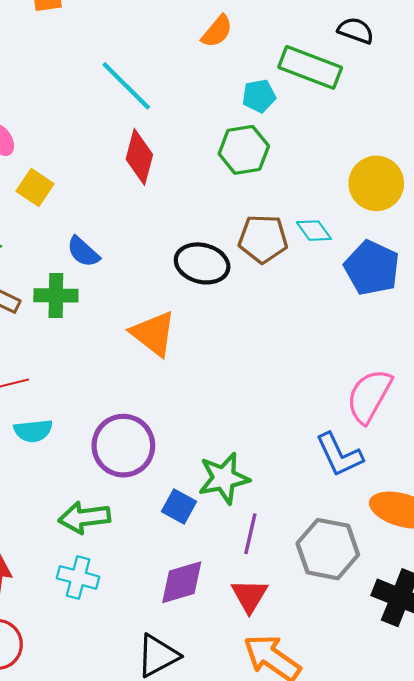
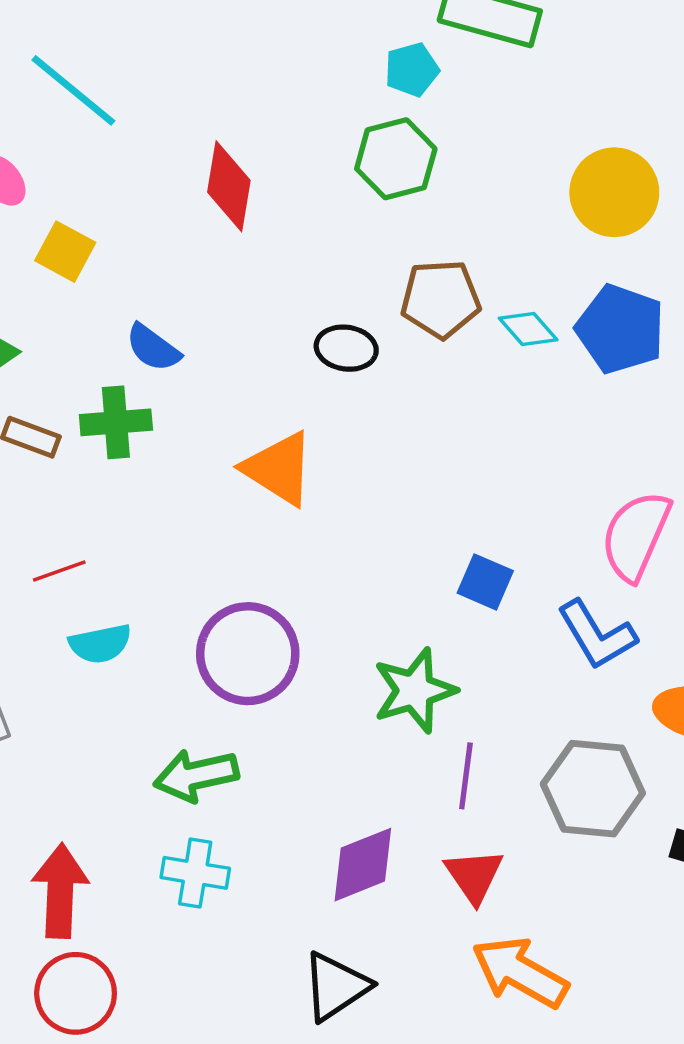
cyan line: (126, 86) -> (73, 90), moved
cyan diamond: (314, 231) -> (528, 329), moved
black ellipse: (202, 263) -> (346, 348), size x0.7
blue square: (179, 507) -> (485, 582), moved

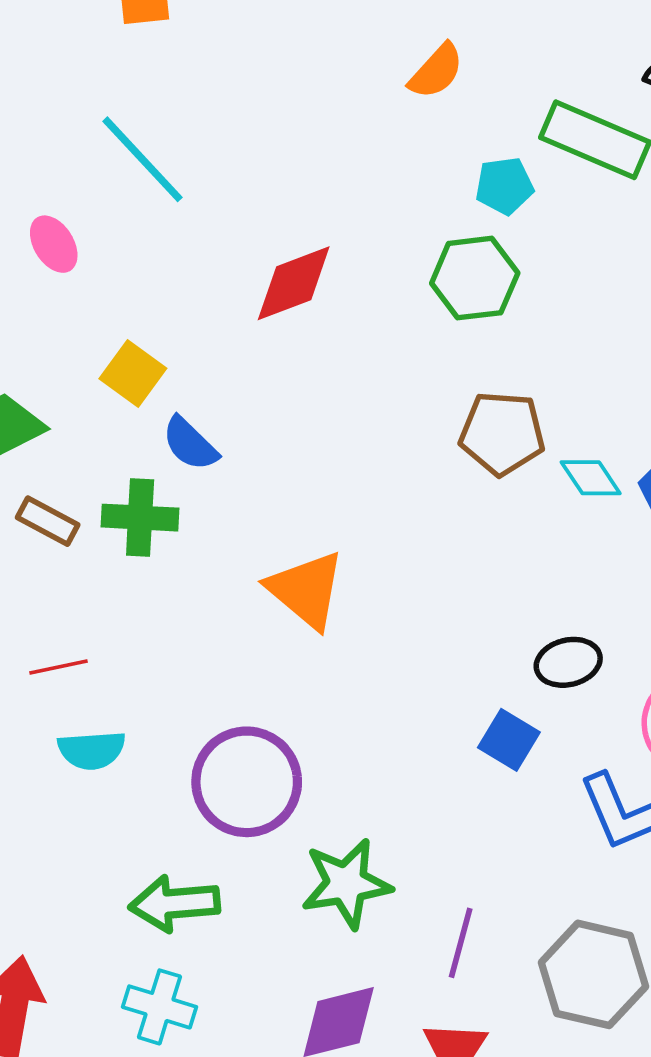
red diamond: (229, 186) -> (294, 283), turned 52
yellow square: (65, 252) -> (133, 374), moved
black ellipse: (346, 348) -> (568, 662), moved, turned -30
green star: (415, 691) -> (346, 884), moved

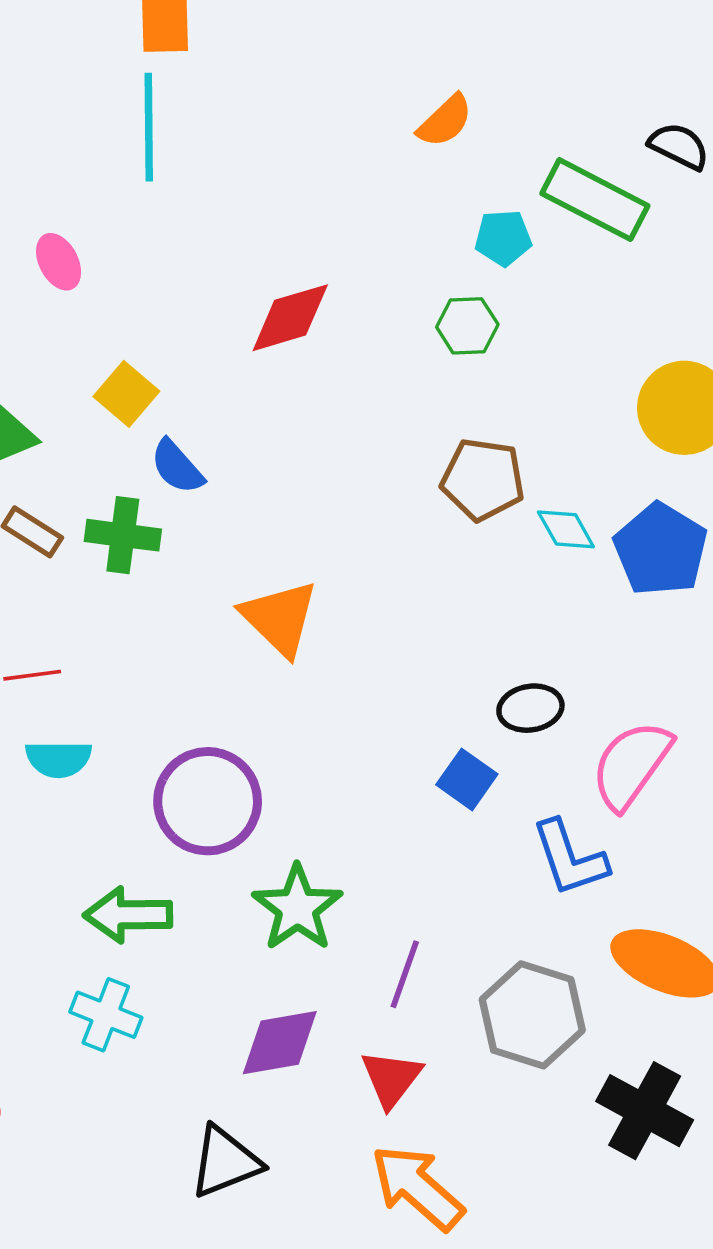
cyan line: (142, 159) -> (149, 127), moved, turned 38
green hexagon: (475, 278) -> (467, 326), size x0.7
green star: (346, 884) -> (297, 908), turned -30

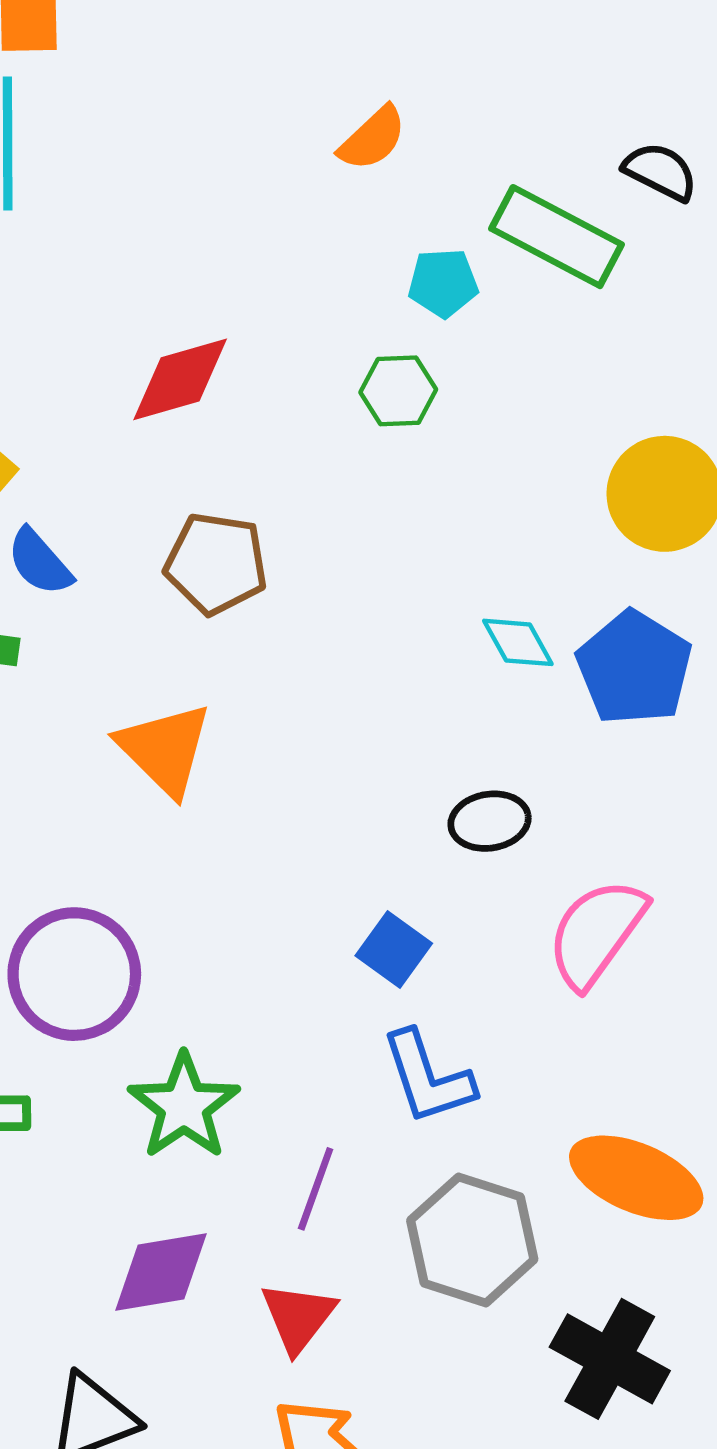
brown pentagon: (483, 479) -> (216, 563), moved
black ellipse: (530, 708) -> (490, 821), moved
blue L-shape: (570, 858) -> (428, 1078), moved

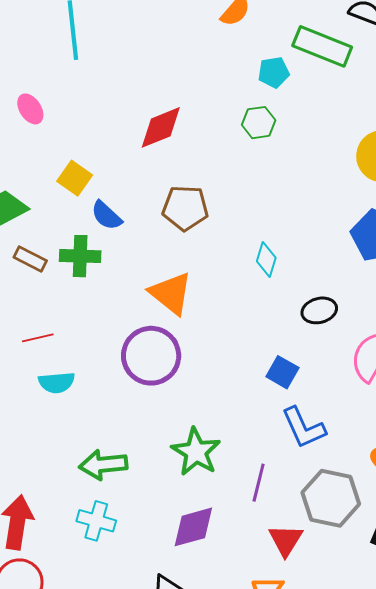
cyan diamond: (518, 642) -> (266, 259), moved, turned 52
purple circle: (74, 974) -> (151, 356), moved
red triangle: (298, 1317) -> (286, 540), moved

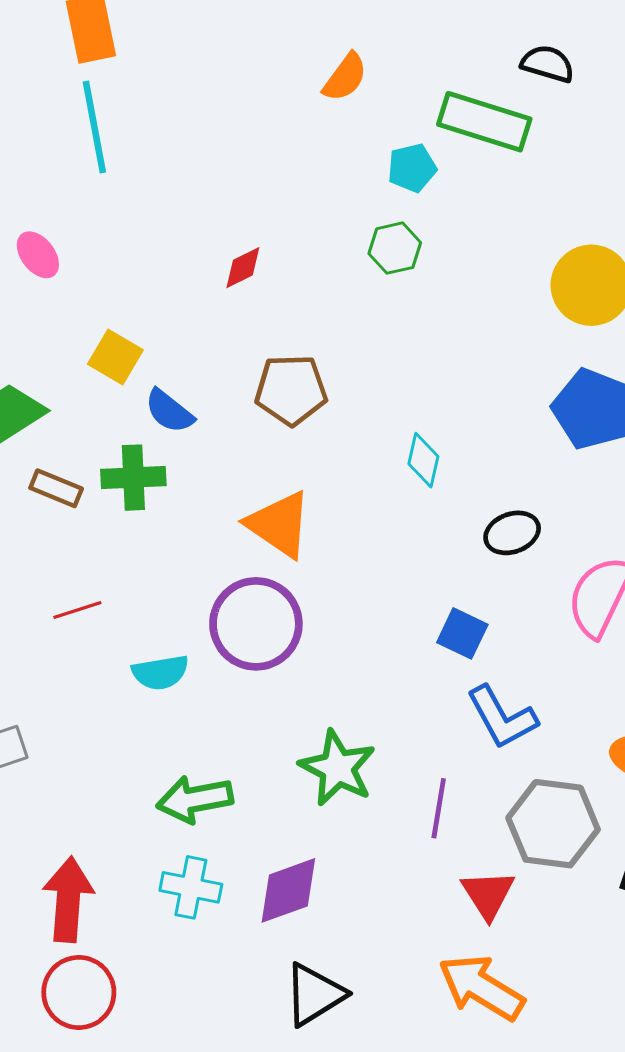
red diamond: (161, 127) -> (243, 268), size x0.6
cyan semicircle: (57, 383) -> (160, 672), moved
purple diamond: (193, 527) -> (288, 890), moved

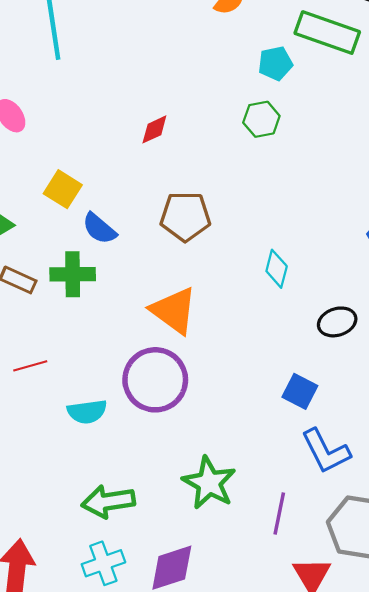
cyan cross: (191, 887) -> (103, 563), turned -33

